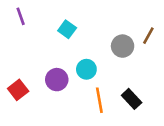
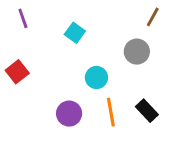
brown line: (148, 36) -> (153, 17), moved
purple circle: (57, 80) -> (69, 114), moved
red square: (18, 90) -> (17, 72), moved

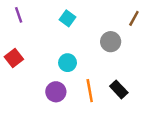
brown line: (153, 17) -> (134, 18), moved
cyan square: (75, 33) -> (68, 18), moved
cyan circle: (96, 77) -> (68, 63), moved

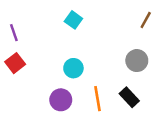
purple line: (19, 15) -> (14, 33), moved
gray circle: (111, 42) -> (137, 61), moved

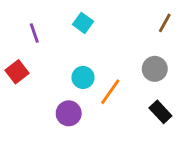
purple line: (14, 33) -> (34, 33), moved
black rectangle: (129, 97) -> (160, 112), moved
orange line: (98, 99) -> (110, 92), moved, turned 45

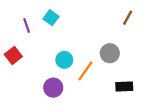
cyan square: (83, 23) -> (51, 18), moved
gray circle: (155, 69) -> (110, 53), moved
black rectangle: (160, 112) -> (124, 87), turned -49

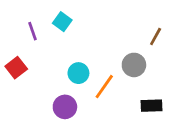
brown line: (128, 18) -> (156, 37), moved

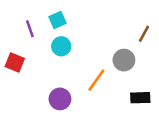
cyan square: (62, 22) -> (57, 20), turned 30
red square: (16, 68) -> (15, 63), turned -30
cyan circle: (78, 73) -> (61, 46), moved

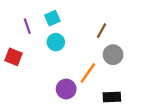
brown line: (144, 34) -> (102, 31), moved
black rectangle: (140, 98) -> (112, 97), moved
purple circle: (60, 99) -> (66, 89), moved

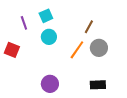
orange line: (88, 73) -> (77, 50), moved
purple circle: (66, 89) -> (50, 84), moved

